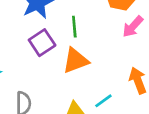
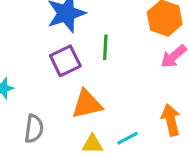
orange triangle: (76, 61) -> (87, 104), moved

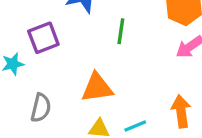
purple square: (65, 61) -> (43, 38), moved

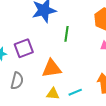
purple square: (43, 38) -> (24, 48), moved

